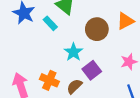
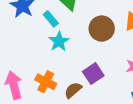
cyan star: (73, 52) -> (59, 41), moved

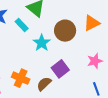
cyan star: (59, 41) -> (42, 43), moved

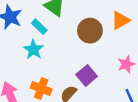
cyan star: (42, 43) -> (33, 50), moved

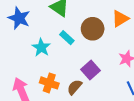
cyan rectangle: (39, 27) -> (67, 38), moved

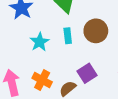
cyan rectangle: (67, 38) -> (68, 36), turned 32

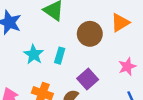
cyan rectangle: (68, 36) -> (60, 56), moved, turned 32

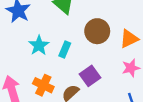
orange triangle: (120, 23) -> (129, 39), moved

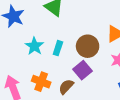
brown circle: (97, 31) -> (88, 46), moved

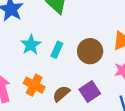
purple square: (83, 70) -> (90, 91), moved

